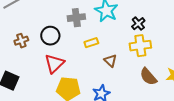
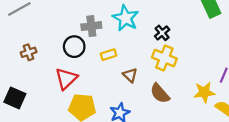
black circle: (50, 36) -> (74, 47), moved
yellow cross: (140, 46) -> (164, 58), turned 30
brown semicircle: (148, 77) -> (160, 93), moved

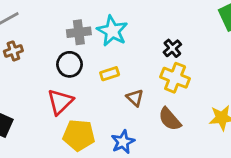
cyan star: (126, 18) -> (112, 31), moved
gray cross: (91, 26) -> (79, 32), moved
brown cross: (29, 52) -> (13, 51), moved

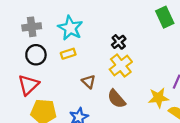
gray cross: (79, 32) -> (32, 27), moved
yellow rectangle: (110, 74) -> (68, 54), moved
yellow cross: (175, 78) -> (121, 66), turned 30

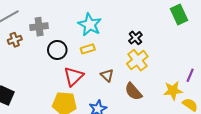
gray cross: (32, 27) -> (39, 27), moved
red triangle: (28, 85) -> (74, 76), moved

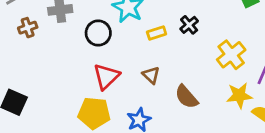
yellow rectangle: (88, 49) -> (157, 33), moved
black circle: (57, 50) -> (98, 33), moved
yellow cross: (137, 60) -> (231, 55), moved

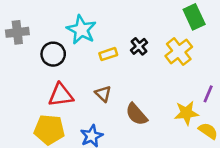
yellow cross: (231, 55) -> (179, 51), moved
red triangle: (106, 76) -> (61, 95), turned 36

